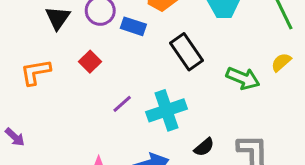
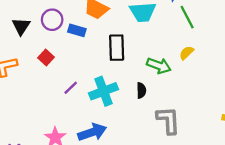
black rectangle: (187, 52) -> (117, 48), turned 35
black semicircle: (204, 147) -> (141, 90), moved, turned -49

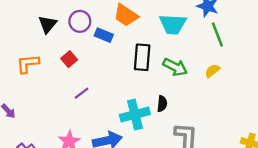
green arrow: (159, 66) -> (175, 67), moved
purple line: (71, 88) -> (82, 93), moved
cyan cross: (104, 91) -> (135, 114), moved

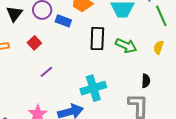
yellow semicircle: (212, 71) -> (158, 47), turned -32
black semicircle: (162, 104) -> (146, 81), moved

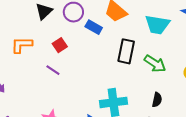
purple line: (46, 72) -> (53, 70), moved, turned 64
black semicircle: (146, 81) -> (157, 100), moved

